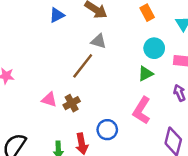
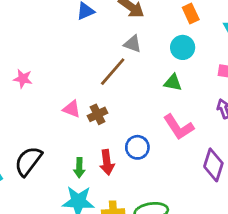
cyan circle: (154, 48) -> (183, 47), moved
green triangle: (146, 74) -> (173, 83), moved, turned 35
pink L-shape: (142, 110) -> (179, 127), turned -68

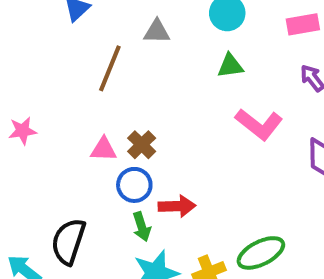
brown line: (113, 72) -> (110, 68), moved
blue circle: (137, 147) -> (134, 185), moved
red arrow: (107, 162) -> (177, 206), turned -65

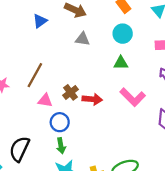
brown line: (110, 68) -> (35, 75), moved
brown cross: (142, 145) -> (71, 92), moved
red arrow: (177, 206) -> (92, 99), moved

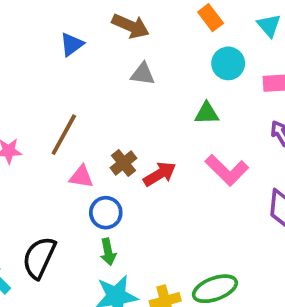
cyan circle: (123, 34) -> (228, 63), moved
red arrow: (92, 99) -> (160, 174), turned -36

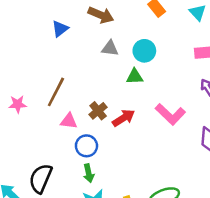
cyan circle: (228, 63) -> (144, 51), moved
green triangle: (207, 113) -> (135, 76), moved

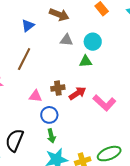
brown line: (56, 92) -> (24, 59), moved
brown cross: (98, 111) -> (58, 88), turned 32
pink L-shape: (170, 114) -> (104, 103), moved

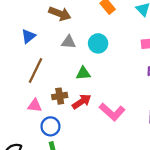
blue triangle: (28, 26) -> (28, 36), moved
brown line: (24, 59) -> (35, 70), moved
green triangle: (86, 61) -> (83, 73), moved

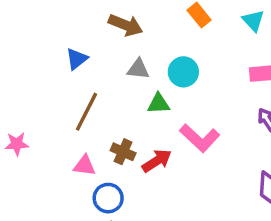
green triangle: (83, 73) -> (159, 104), moved
brown cross: (60, 96) -> (123, 152), turned 32
pink L-shape: (112, 112) -> (200, 138), moved

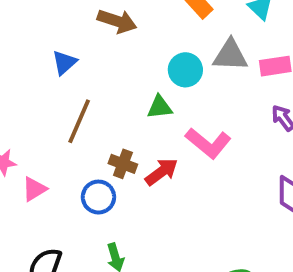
gray triangle: (138, 69) -> (230, 55), moved, size x1.4
pink triangle: (84, 166) -> (34, 189), moved, turned -35
blue circle: (108, 198) -> (98, 197), moved

